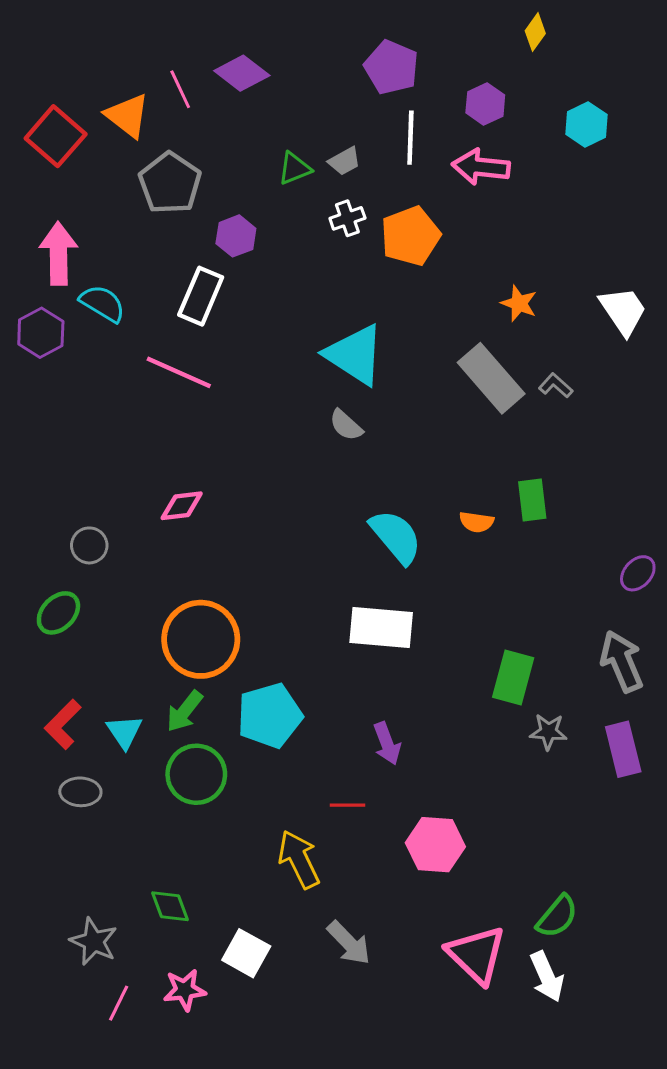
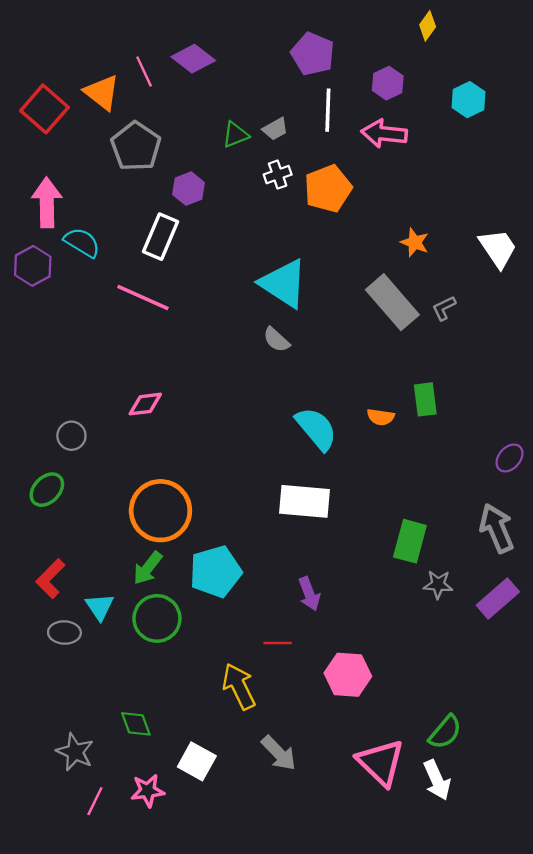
gray L-shape: (556, 386) -> (444, 308), turned -68
cyan triangle: (124, 732) -> (100, 607), moved
purple rectangle: (623, 749) -> (498, 599), turned 63

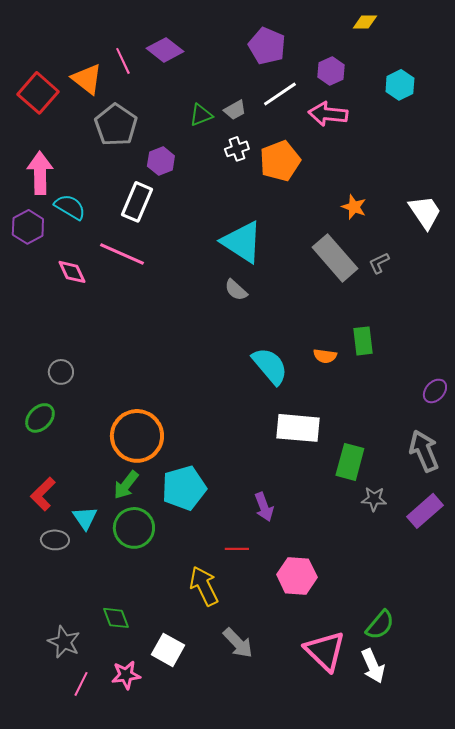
yellow diamond: (428, 26) -> (365, 22), turned 55
white line: (328, 110) -> (280, 94), turned 54
pink diamond: (145, 404) -> (72, 272), moved, turned 72
white rectangle: (305, 501) -> (298, 428), moved

